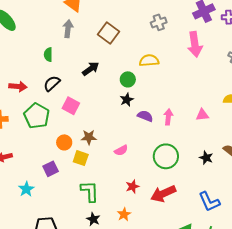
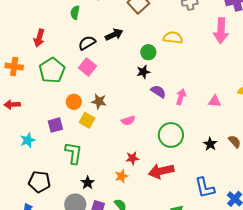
black semicircle: (52, 83) -> (87, 43), moved
red arrow: (18, 86) -> (39, 38), turned 90
green L-shape: (90, 191) -> (74, 153), moved
orange star: (124, 214) -> (121, 176), moved

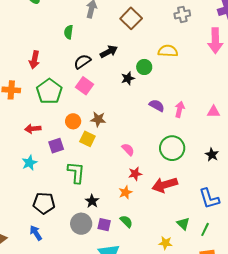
black star: (143, 72) -> (128, 78), moved
red arrow: (12, 105) -> (33, 129), moved
pink semicircle: (128, 121) -> (128, 149), moved, turned -112

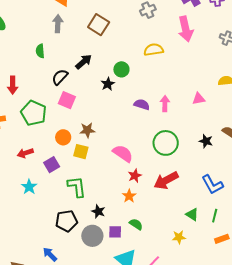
yellow semicircle: (168, 51) -> (154, 50), moved
pink semicircle: (128, 149) -> (123, 153), size x1.5
black pentagon: (44, 203) -> (66, 221), moved

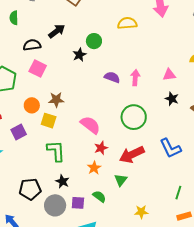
black semicircle: (60, 77) -> (32, 45), turned 36
black star: (206, 141) -> (172, 99), moved
blue L-shape: (212, 185) -> (170, 148), moved
green L-shape: (77, 187) -> (56, 151), moved
green triangle: (192, 214) -> (121, 180), moved, turned 32

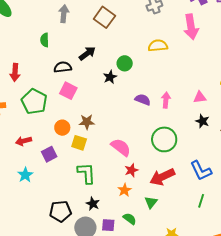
green line: (178, 193) -> (201, 201), moved

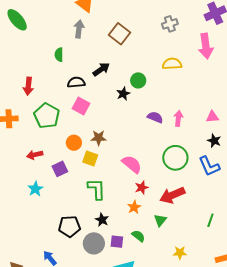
blue L-shape: (201, 171) -> (209, 166), moved

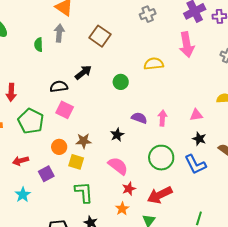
gray cross: (170, 24) -> (148, 14), moved
green semicircle: (59, 55) -> (39, 45), moved
black star: (123, 94) -> (117, 135), moved

